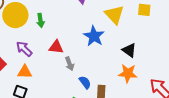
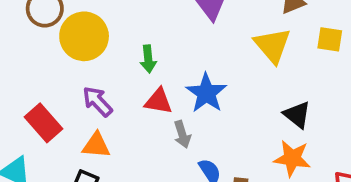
green arrow: (40, 20) -> (148, 59), moved
blue star: (94, 36) -> (206, 93), moved

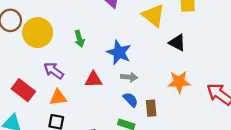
red triangle: (158, 101) -> (93, 80), moved
black triangle: (297, 115) -> (177, 43), moved
gray arrow: (182, 134) -> (129, 77), moved, turned -56

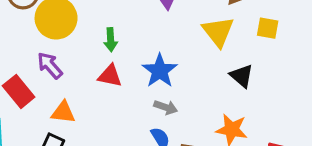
purple arrow: (54, 71) -> (50, 65), moved
red triangle: (93, 80) -> (110, 76), moved

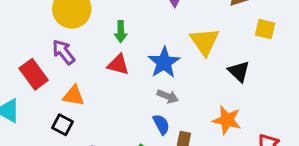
yellow triangle: (218, 32) -> (204, 42), moved

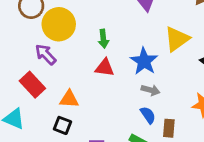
yellow triangle: (204, 42) -> (177, 39), turned 36
purple arrow: (64, 52) -> (46, 54), moved

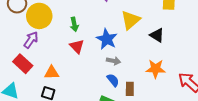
purple arrow: (46, 54) -> (31, 40), turned 84
red triangle: (105, 68) -> (77, 46), turned 42

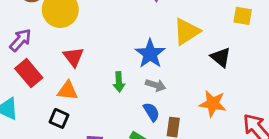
green arrow: (74, 24) -> (119, 82), moved
purple arrow: (31, 40) -> (20, 40), moved
red triangle: (77, 46) -> (73, 57), moved

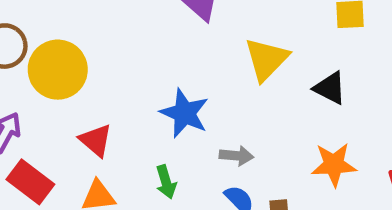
blue star: (150, 54) -> (185, 113), moved
green arrow: (119, 82) -> (166, 182), moved

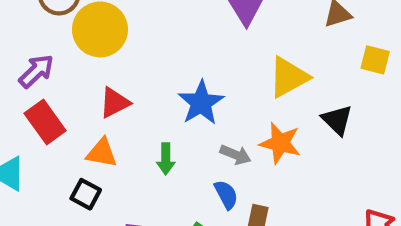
red triangle: (96, 140) -> (115, 103), turned 36
orange star: (334, 165) -> (280, 143), moved

